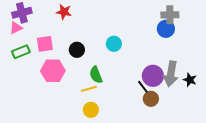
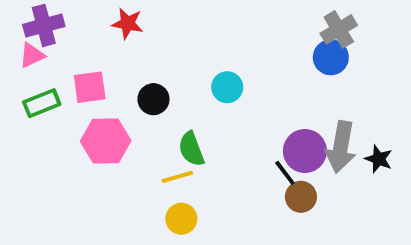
gray cross: (170, 15) -> (339, 29), turned -30

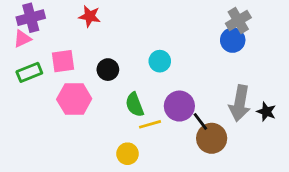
purple circle: (305, 151) -> (179, 106), moved
yellow line: (177, 177) -> (150, 124), moved
brown circle: (301, 197) -> (212, 138), size x1.4

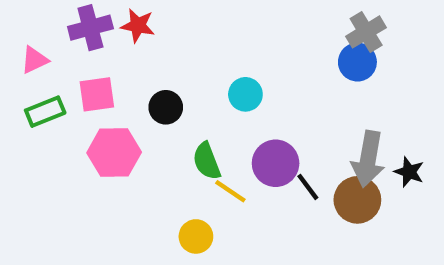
purple cross: (31, 18) -> (90, 28), moved
yellow line: (150, 124) -> (230, 191), turned 50
brown circle: (212, 138) -> (357, 200), moved

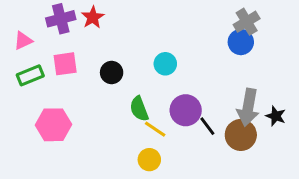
red star: (138, 25) -> (93, 17), turned 30
pink hexagon: (114, 153) -> (53, 125), moved
yellow circle: (196, 236) -> (149, 160), moved

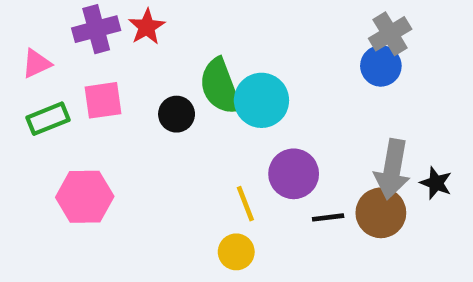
cyan circle: (165, 64) -> (261, 100), size x1.5
green semicircle: (139, 109) -> (220, 87), moved, size x1.4
black line: (207, 126) -> (328, 217), moved, turned -60
yellow line: (155, 129) -> (245, 204), turned 35

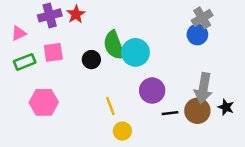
black star: (436, 183) -> (226, 107), moved
yellow line: (245, 204) -> (110, 106), moved

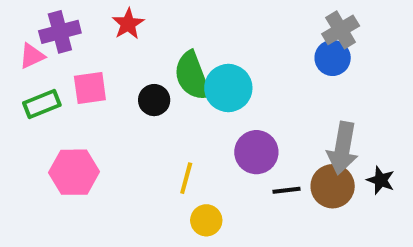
purple cross: (50, 15) -> (60, 32), moved
yellow line: (110, 106) -> (186, 178), turned 36

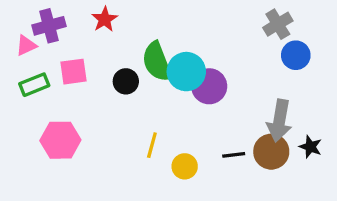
blue circle: (333, 58) -> (296, 55), moved
purple circle: (256, 152) -> (209, 86), moved
yellow circle: (206, 220) -> (185, 166), moved

